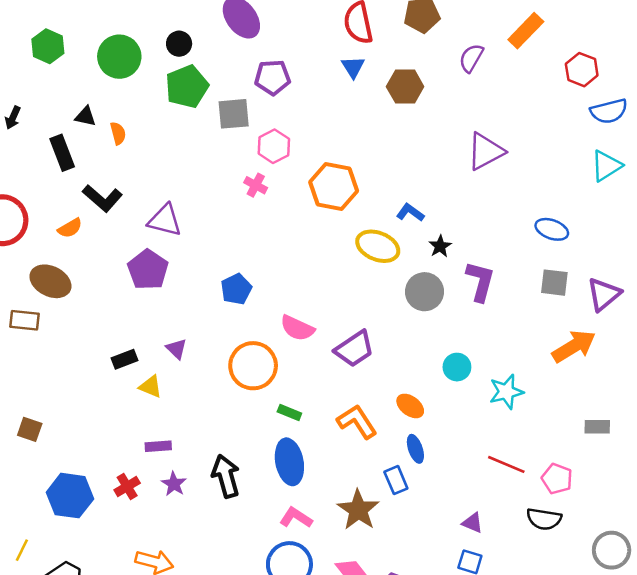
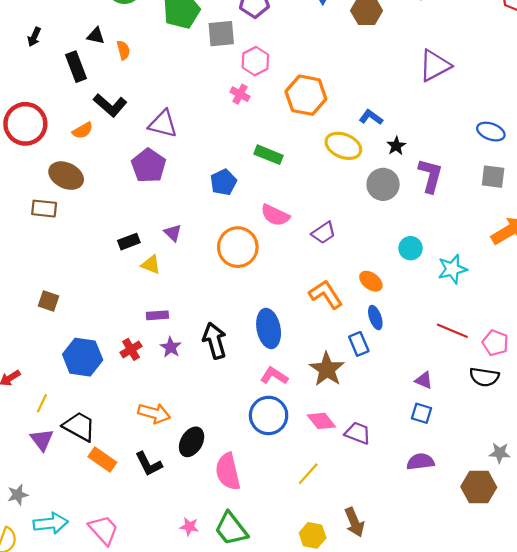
purple trapezoid: (354, 349) -> (324, 233), size x0.7
green rectangle: (289, 412) -> (269, 155), moved, size x1.4

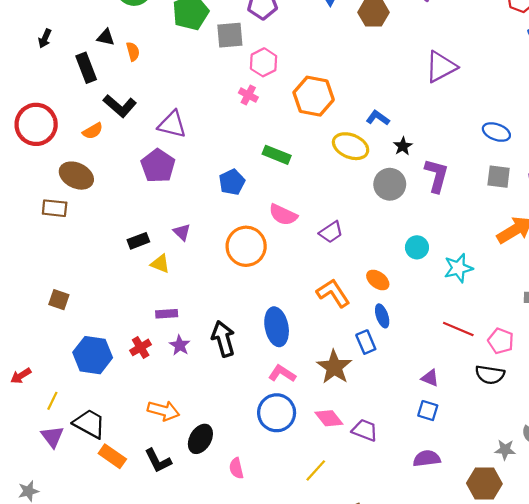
pink semicircle: (228, 472) -> (236, 468), size x0.6

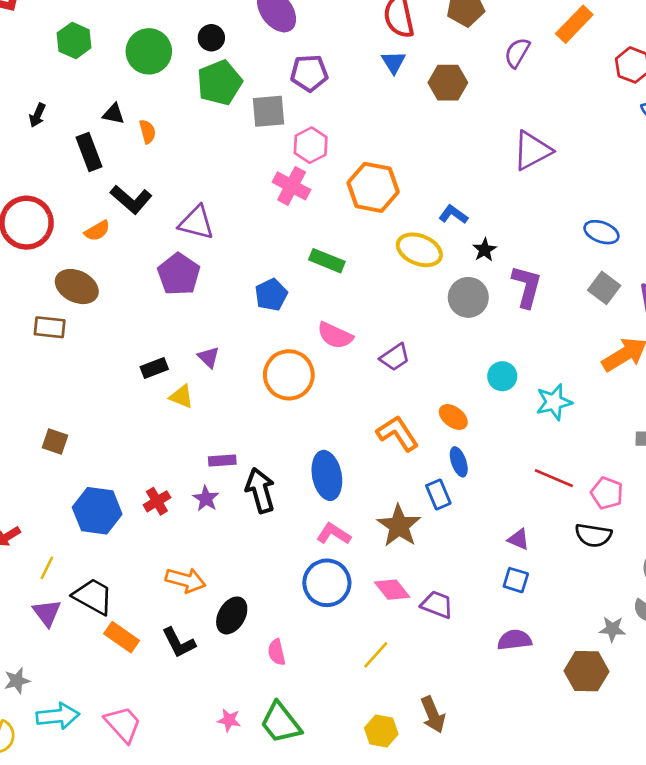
pink cross: (248, 95) -> (292, 186), size x1.5
gray square: (499, 177) -> (604, 288), turned 30
purple rectangle: (167, 314) -> (222, 460), moved

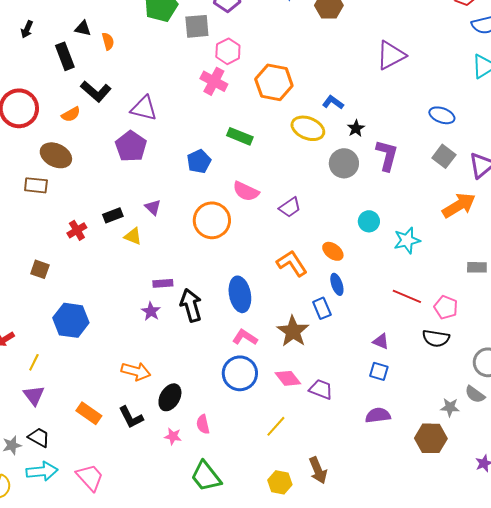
red cross: (157, 501) -> (77, 230), moved
black trapezoid: (93, 596) -> (39, 437), moved, size x0.7
pink star: (229, 720) -> (173, 436), moved

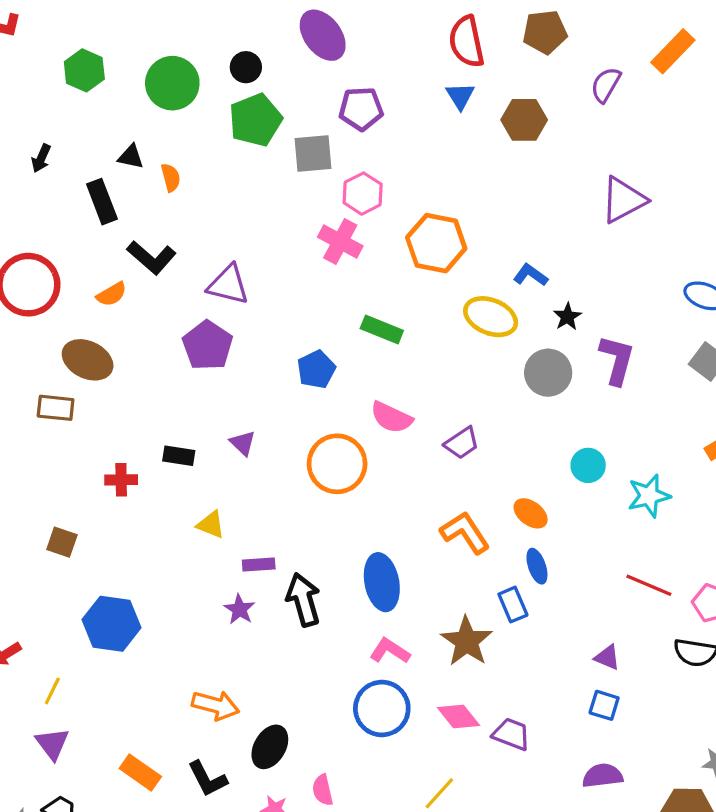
black rectangle: (113, 215) -> (179, 456), turned 30
red cross: (77, 230) -> (121, 480), turned 30
yellow triangle: (133, 236) -> (211, 525), moved

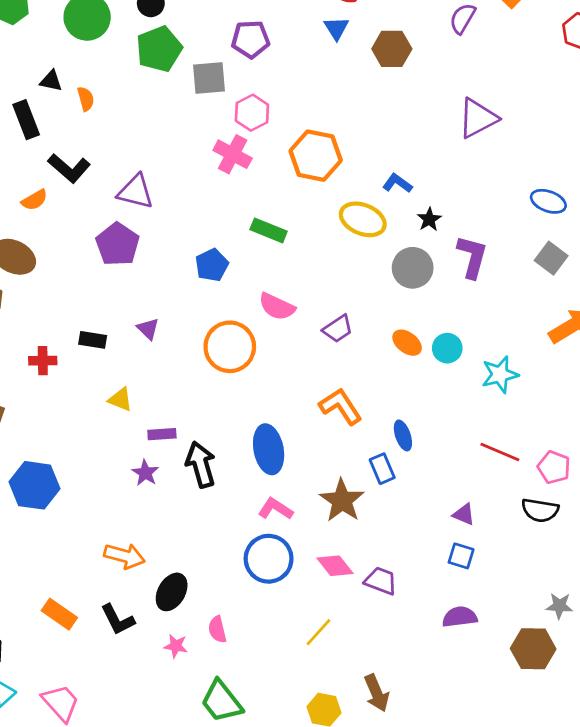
orange ellipse: (531, 513) -> (407, 343), moved

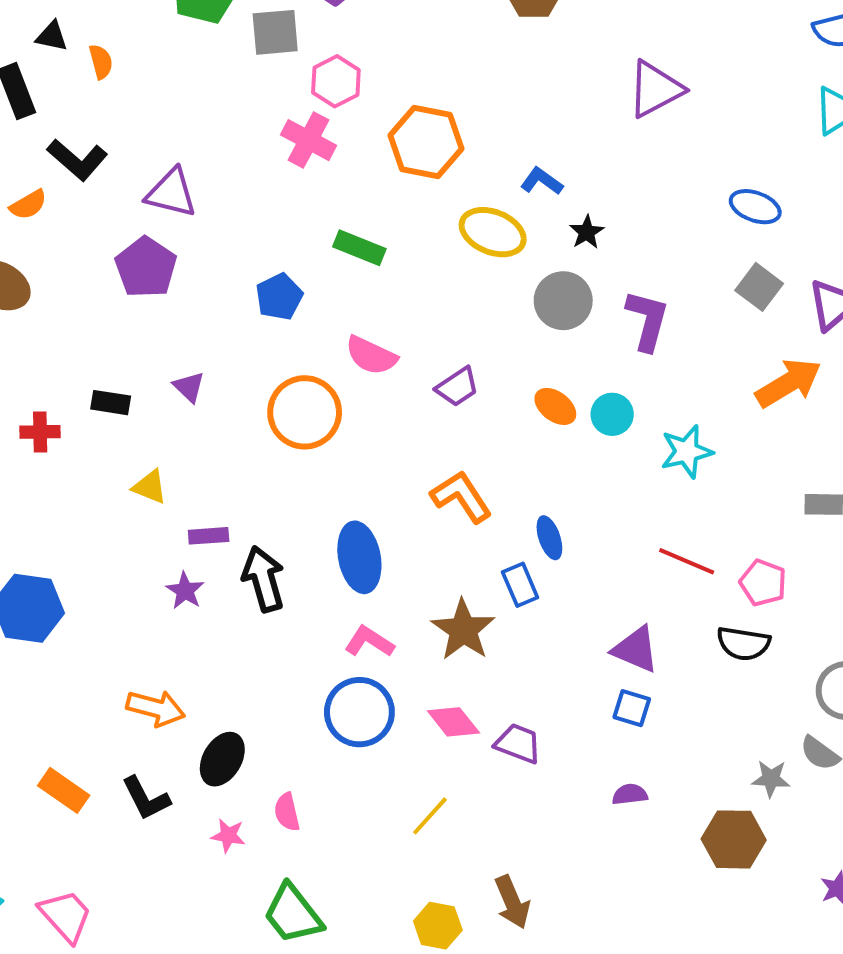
purple L-shape: (472, 257) -> (647, 320), moved
purple triangle: (464, 514) -> (636, 649), size x1.5
purple semicircle: (460, 617) -> (630, 794), size x0.7

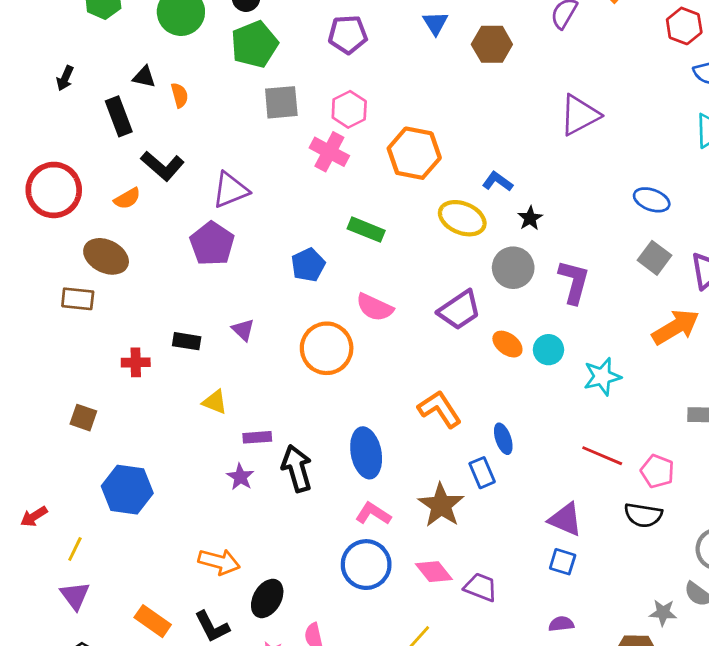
gray square: (275, 32) -> (281, 102), moved
purple triangle: (171, 193) -> (230, 190), turned -36
purple trapezoid: (457, 387) -> (459, 310), moved, size x1.4

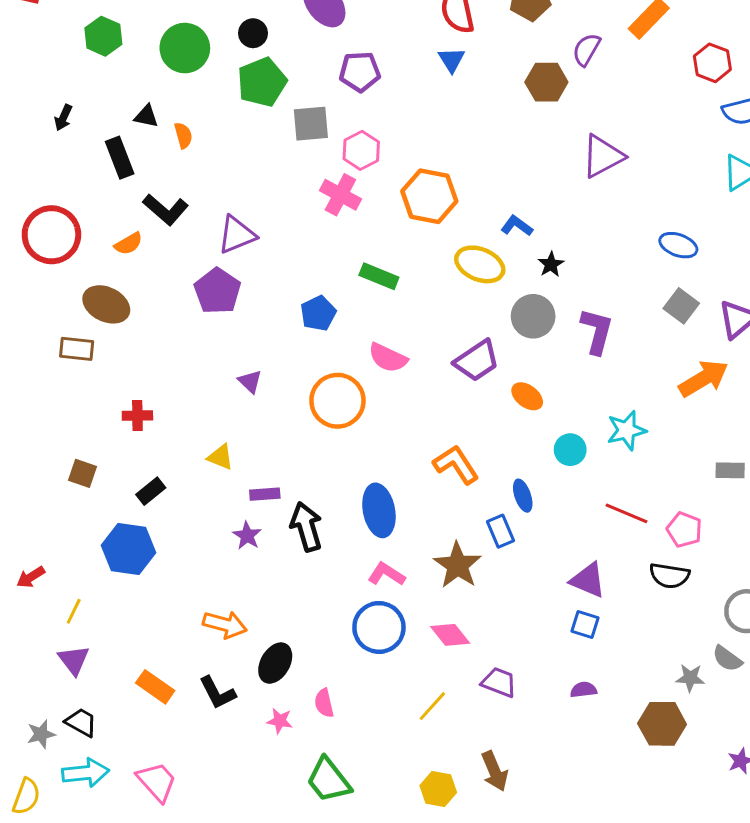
brown hexagon: (492, 44) -> (546, 82), moved
gray square: (281, 102) -> (311, 124), moved
black rectangle: (187, 341) -> (151, 491), moved, turned -48
cyan circle: (548, 350) -> (570, 450), moved
purple trapezoid: (481, 587) -> (499, 682), moved

